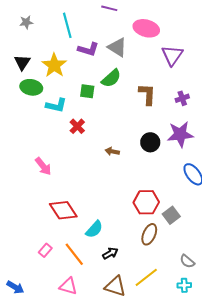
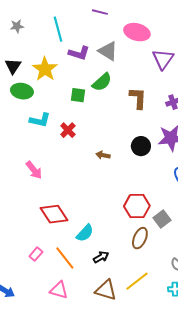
cyan L-shape: (56, 105) -> (40, 120), moved

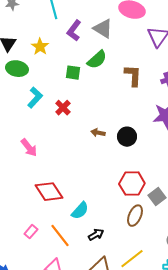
purple L-shape: (79, 53) -> (74, 31), turned 110
yellow star: (45, 69) -> (40, 47), size x0.7
cyan L-shape: (40, 120) -> (35, 98), turned -60
black circle: (141, 146) -> (127, 137), moved

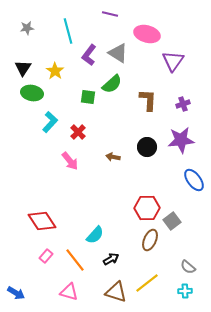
black circle: (127, 137) -> (147, 147), moved
pink arrow: (29, 148) -> (70, 161), moved
red diamond: (49, 192) -> (42, 221), moved

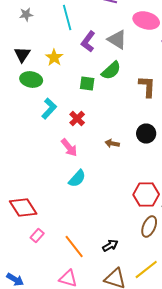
red diamond: (42, 221) -> (23, 208), moved
cyan semicircle: (95, 235) -> (77, 178), moved
pink rectangle: (46, 256) -> (37, 236), moved

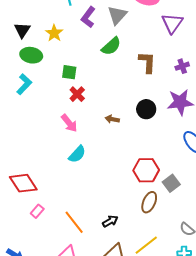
gray triangle: (117, 40) -> (117, 15), turned 40
green square: (87, 84) -> (69, 72), moved
cyan L-shape: (49, 108) -> (24, 84), moved

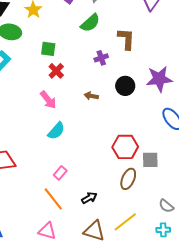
purple cross: (182, 66) -> (101, 58), moved
gray square: (171, 183) -> (150, 160), turned 36
pink rectangle: (37, 211) -> (60, 173), moved

